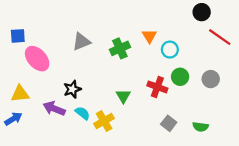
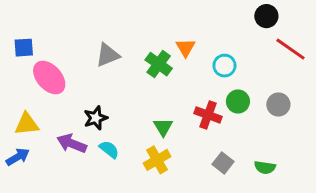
orange triangle: (149, 36) -> (186, 48), moved
green cross: (120, 48) -> (159, 64), turned -30
yellow cross: (104, 121) -> (157, 160), moved

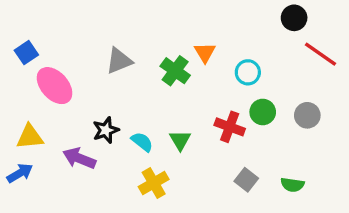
blue square: (24, 48) -> (26, 53), turned -30
cyan semicircle: (109, 149) -> (142, 142), moved
yellow cross: (157, 160) -> (154, 183), moved

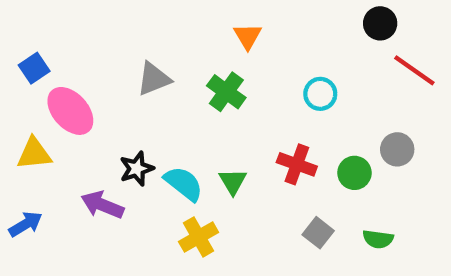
orange triangle: (205, 53) -> (248, 36), moved
green circle: (263, 112) -> (354, 173), moved
yellow triangle: (30, 137) -> (34, 154), moved
cyan semicircle: (142, 142) -> (184, 184), size x1.4

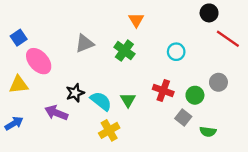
gray square: (318, 233) -> (183, 118), moved

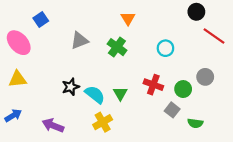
blue square: (19, 38) -> (41, 20), moved
pink ellipse: (39, 61) -> (19, 43), moved
purple arrow: (56, 113) -> (53, 125), moved

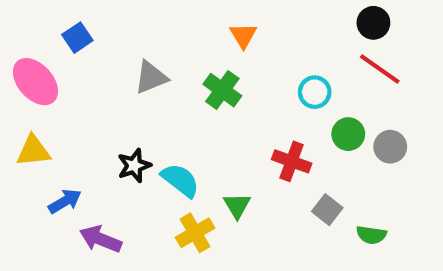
red line: (214, 36) -> (380, 69), moved
green circle: (183, 89) -> (348, 134), moved
green triangle: (120, 93) -> (237, 205), moved
blue arrow: (13, 116) -> (65, 201), moved

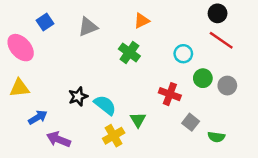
orange triangle: (243, 35) -> (142, 21), turned 35
gray triangle: (151, 77) -> (88, 27), moved

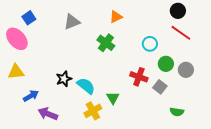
blue square: (45, 22) -> (29, 18), moved
gray square: (191, 122) -> (160, 87), moved

